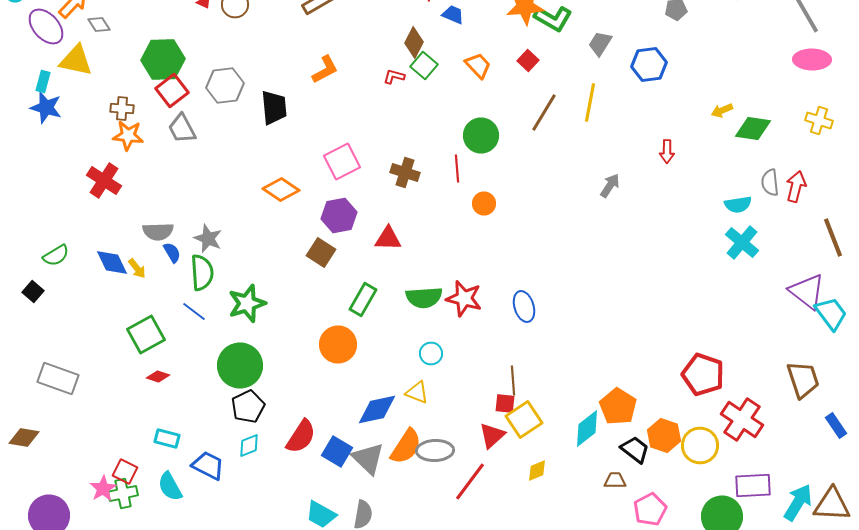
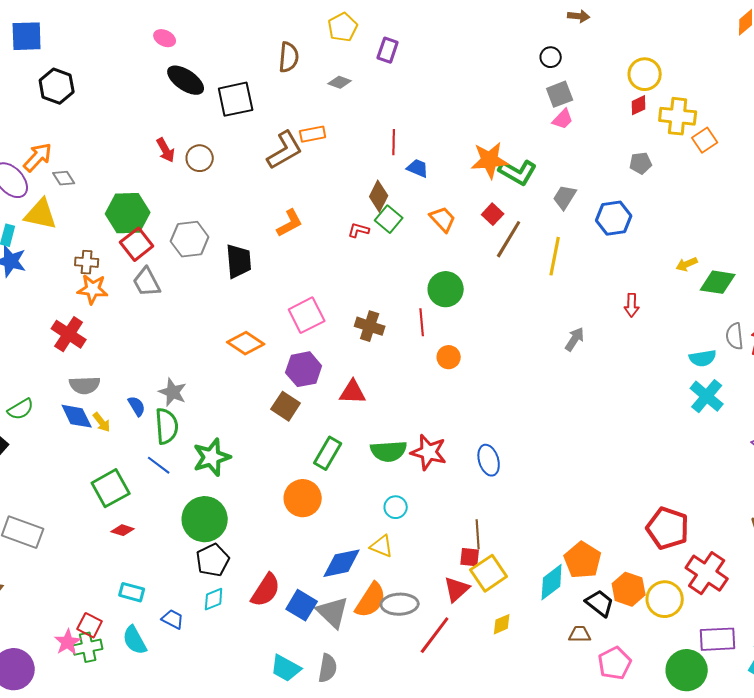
brown line: (544, 112) -> (509, 239), moved
gray semicircle: (158, 232) -> (85, 385), moved
blue trapezoid: (208, 466) -> (173, 619), size x0.7

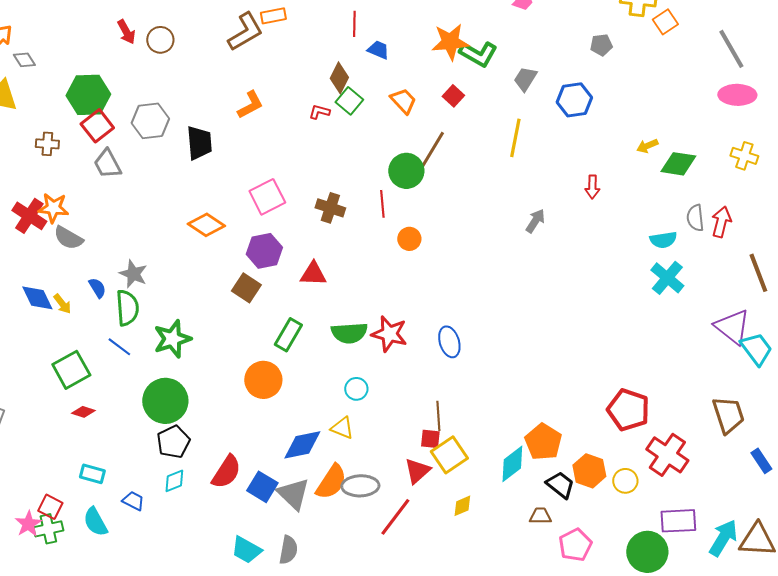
brown line: (509, 239) -> (432, 150), moved
orange star: (93, 289) -> (53, 208), moved
gray semicircle: (85, 385) -> (68, 238), moved, turned 32
yellow circle: (665, 599) -> (625, 481), size x0.7

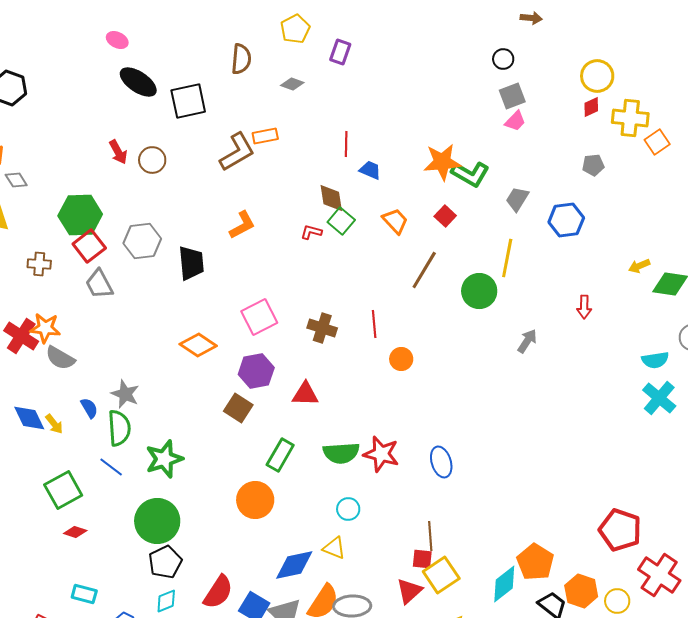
brown diamond: (339, 78) -> (331, 198), turned -36
green circle: (406, 171) -> (479, 291), moved

